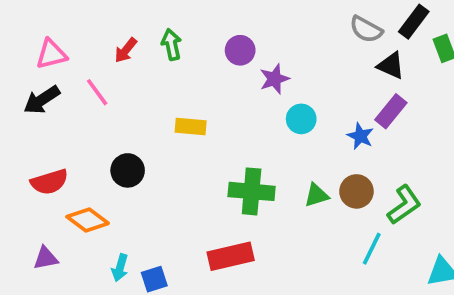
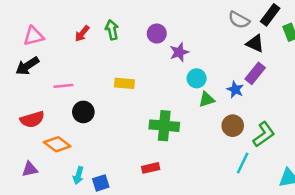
pink line: (97, 92) -> (63, 86), moved, turned -60
green triangle: (316, 195) -> (207, 100), moved
red rectangle: (231, 256) -> (151, 168), size x0.6

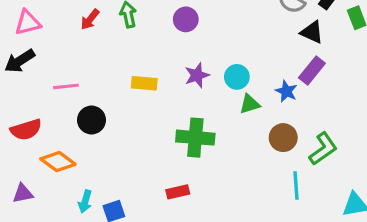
purple star: (179, 52) -> (197, 75), moved
cyan line: (243, 163) -> (296, 186), turned -30

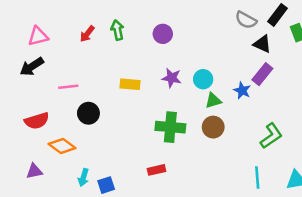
purple star: (197, 75) -> (172, 78), turned 30
brown circle: (283, 138) -> (213, 127), moved
cyan line: (296, 186) -> (257, 177), moved

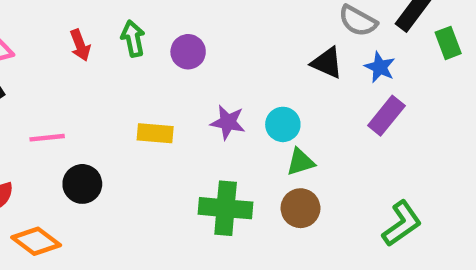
red arrow: (87, 34) -> (80, 45), turned -60
purple circle: (163, 34) -> (188, 52), moved
black triangle: (262, 44) -> (327, 63), moved
blue star: (242, 91) -> (380, 67), moved

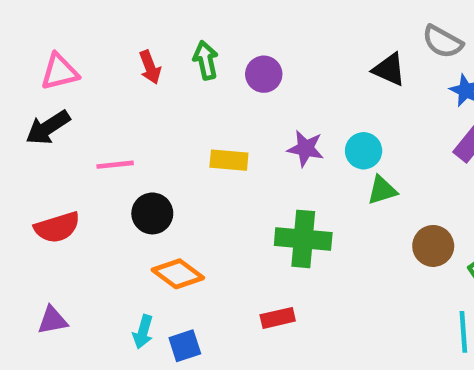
black triangle: (327, 63) -> (389, 70), moved
brown circle: (300, 208) -> (433, 246), moved
orange diamond: (36, 241) -> (178, 274), moved

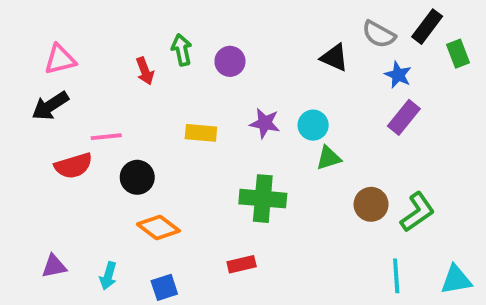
red arrow: (150, 67) -> (145, 71), moved
red semicircle: (57, 227) -> (73, 166), moved
cyan arrow: (143, 332) -> (108, 276), moved

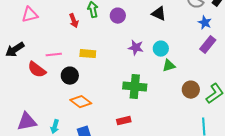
black triangle: (334, 57) -> (159, 14), moved
black arrow: (50, 106) -> (15, 50), moved
yellow rectangle: (201, 133) -> (88, 54), moved
red semicircle: (73, 166) -> (37, 70), turned 54
purple triangle: (54, 266) -> (27, 122), size x1.5

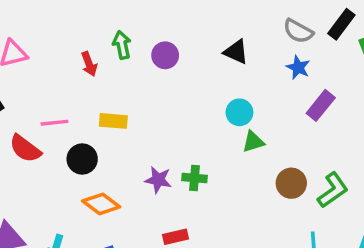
blue star: (205, 23) -> (298, 67), moved
purple star: (136, 48) -> (158, 180), moved
green cross: (135, 87) -> (195, 178), size x0.6

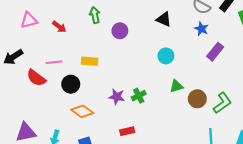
purple circle: (165, 55) -> (120, 31), moved
red arrow: (89, 64) -> (59, 27), moved, turned -32
green triangle: (253, 142) -> (176, 86), moved
green cross: (195, 178) -> (139, 96), turned -32

